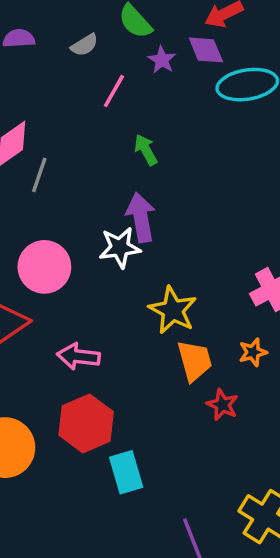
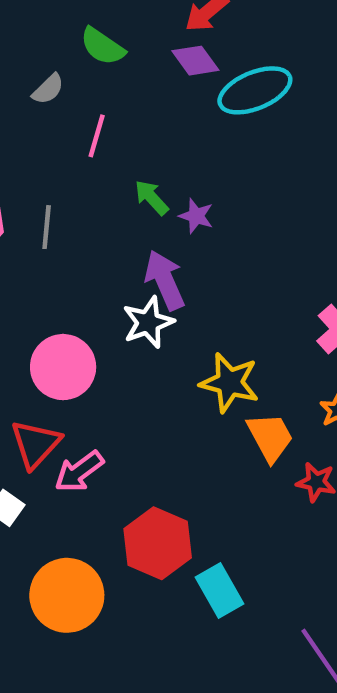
purple star: (162, 60) -> (196, 216), moved
gray line: (39, 175) -> (47, 227), moved
pink arrow: (78, 356) -> (79, 471), moved, turned -30

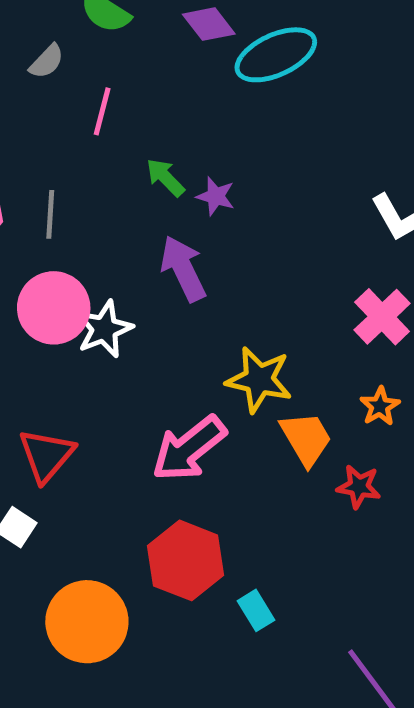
white star: (148, 322) -> (104, 329), moved
pink circle: (63, 367) -> (54, 308), moved
pink arrow: (79, 471) -> (189, 448), moved, size x1.4
cyan rectangle: (219, 590) -> (256, 610), size x0.7

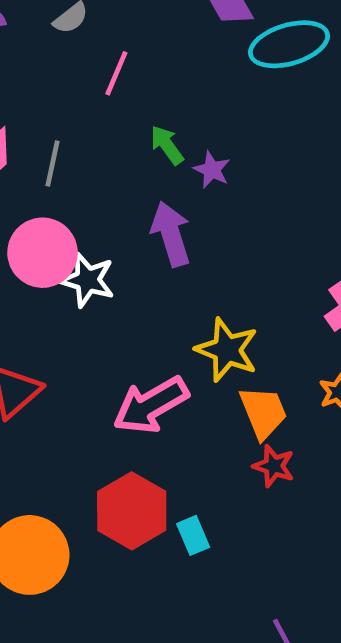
white star: (104, 329) -> (88, 280), turned 30
red star: (359, 487) -> (274, 466), moved
cyan rectangle: (256, 610) -> (193, 535), moved

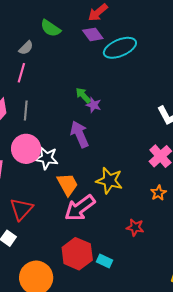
pink line: (116, 73) -> (21, 73), moved
green arrow: (167, 145) -> (83, 95), moved
orange trapezoid: (263, 412) -> (67, 184), moved
cyan rectangle: (193, 535) -> (104, 261), turned -35

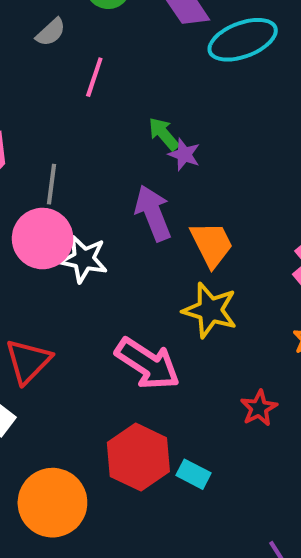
pink line: (21, 73) -> (94, 77), moved
gray line: (26, 110) -> (52, 184), moved
orange trapezoid: (67, 184) -> (212, 244), moved
pink arrow: (80, 208) -> (148, 364), turned -112
red star: (135, 227) -> (259, 408), turned 30

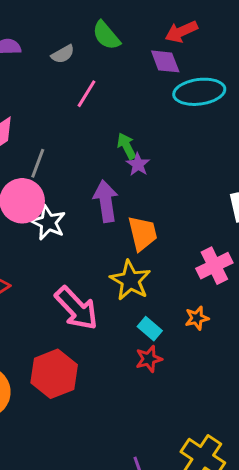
cyan rectangle: (194, 474) -> (150, 329), moved

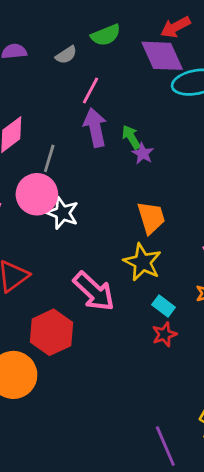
green semicircle: (106, 35) -> (106, 35), turned -68
purple diamond: (165, 61) -> (162, 56), size x1.5
purple arrow: (106, 201) -> (95, 128), moved
red hexagon: (54, 374) -> (51, 332), moved

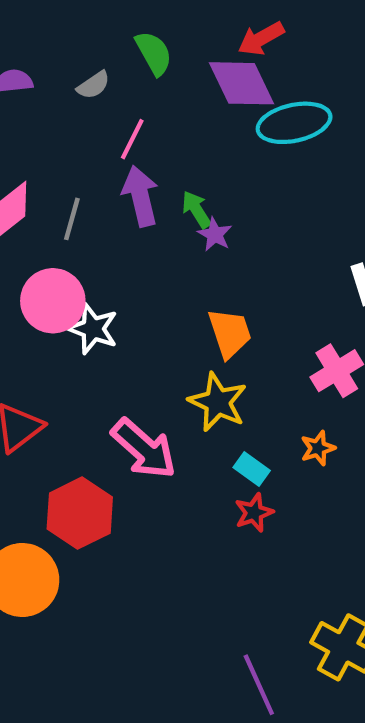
green semicircle: (106, 35) -> (154, 53), turned -96
gray line: (49, 158) -> (72, 219), moved

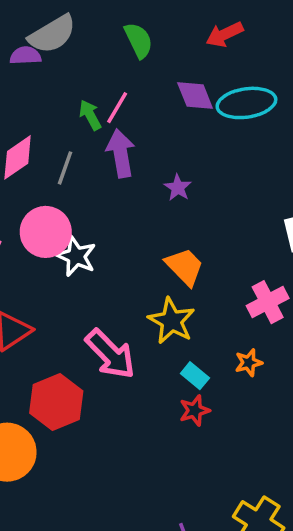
purple diamond: (242, 83) -> (195, 95), moved, size x0.7
gray semicircle: (93, 85) -> (52, 34), moved, size x1.8
green arrow: (196, 210) -> (90, 115), moved
orange trapezoid: (230, 333) -> (185, 267), turned -30

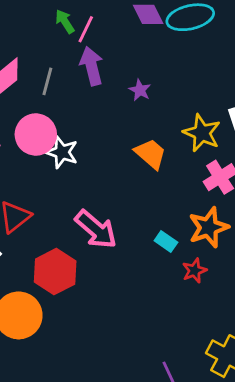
green arrow: (90, 115) -> (65, 22), moved
yellow star: (172, 321) -> (202, 133), moved
orange star: (249, 363) -> (209, 227), size x1.8
red star: (195, 411) -> (194, 271), moved

